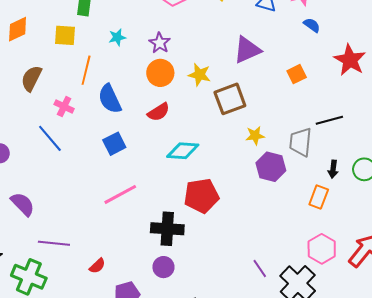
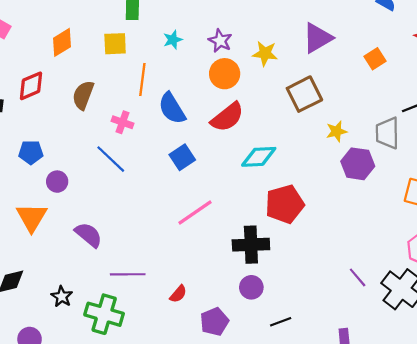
yellow star: (199, 75) -> (265, 53), moved
red semicircle: (159, 112) -> (227, 117), size x1.4

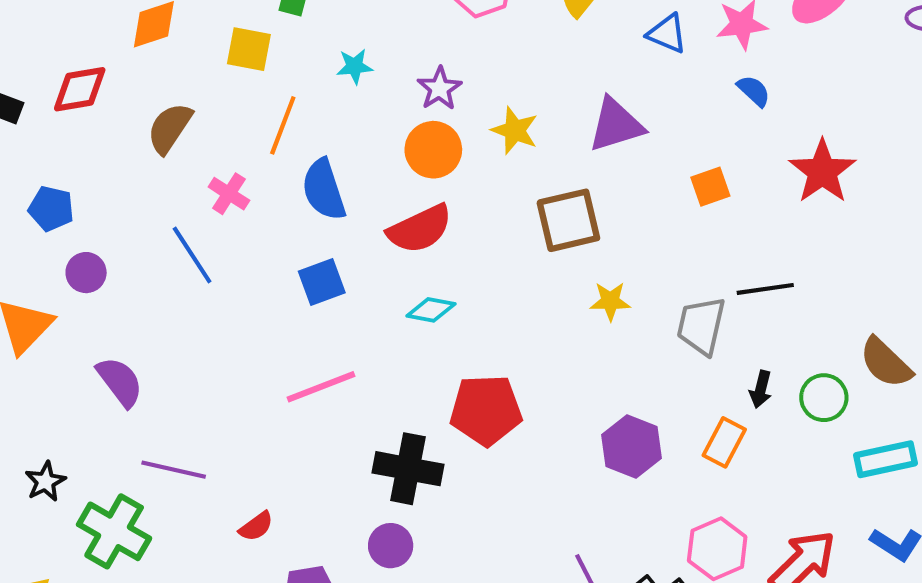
cyan diamond: (259, 157) -> (431, 310), moved, size x0.7
purple hexagon: (358, 164) -> (631, 446), moved

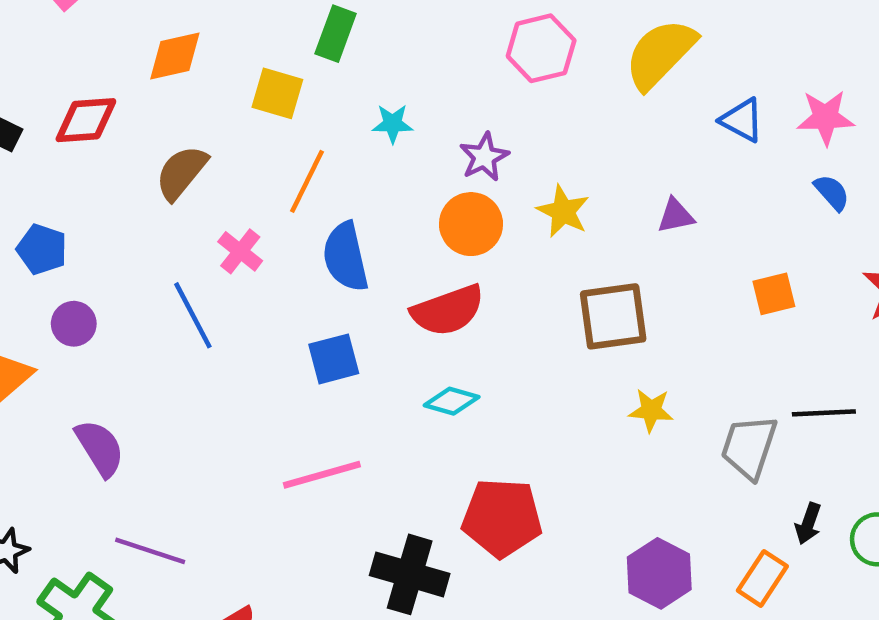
purple triangle: (616, 125) -> (676, 216), size x0.6

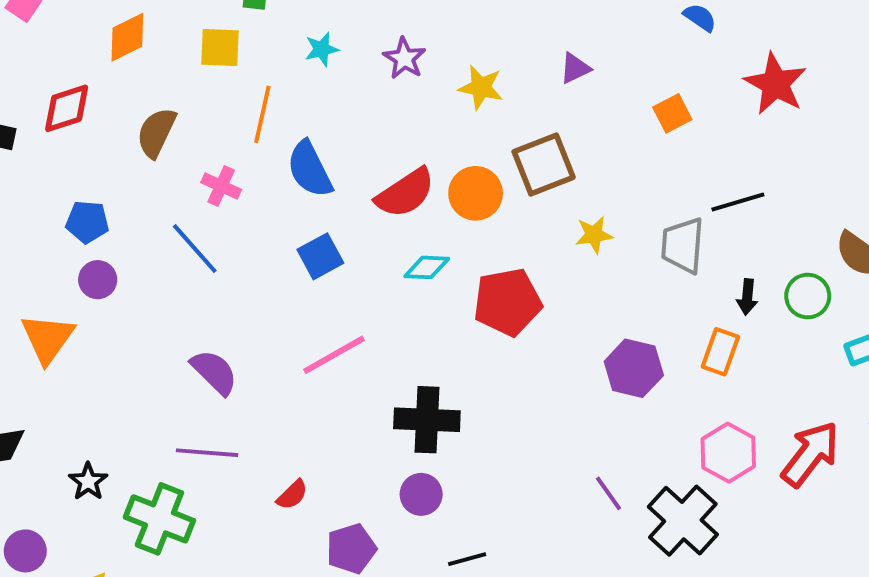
orange circle: (471, 224) -> (476, 193), moved
blue pentagon: (42, 249) -> (87, 222), moved
purple semicircle: (100, 448) -> (214, 372), moved
red pentagon: (502, 518) -> (508, 302), moved

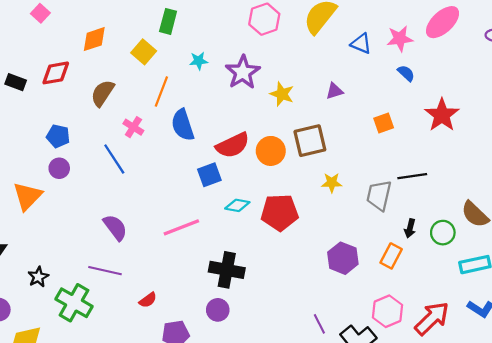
yellow square: (220, 47) -> (144, 52), turned 30
purple star: (404, 58) -> (243, 72), size x1.5
blue square: (320, 256) -> (209, 175), moved
cyan diamond: (427, 267) -> (237, 205), moved

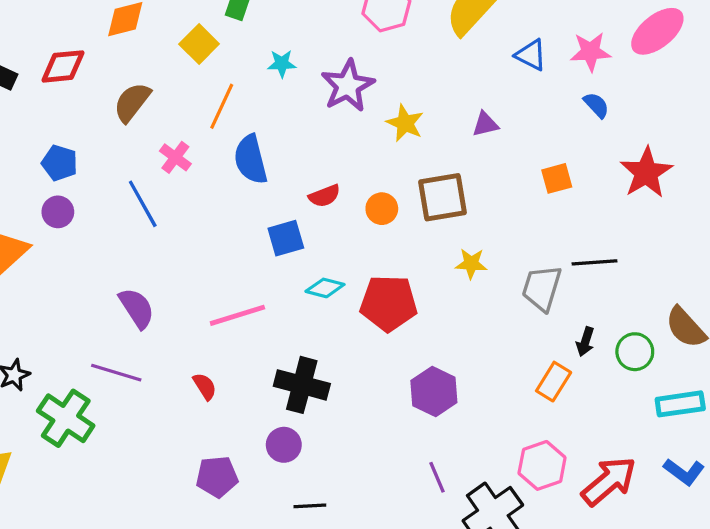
red semicircle: (233, 145) -> (324, 196), size x0.6
orange circle: (271, 151) -> (382, 209), size x0.7
purple hexagon: (343, 258) -> (434, 391), moved
red semicircle: (148, 300) -> (205, 386), moved, turned -90

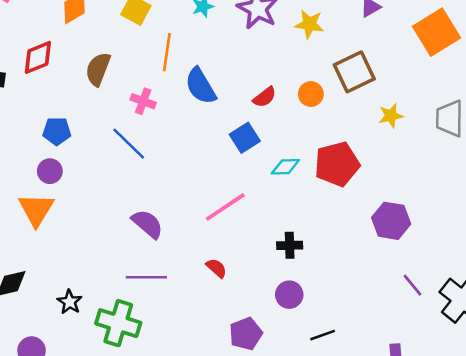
orange square: (557, 178) -> (437, 32), size x1.8
purple circle: (58, 212) -> (50, 171), moved
black cross: (302, 385) -> (290, 245), size x0.6

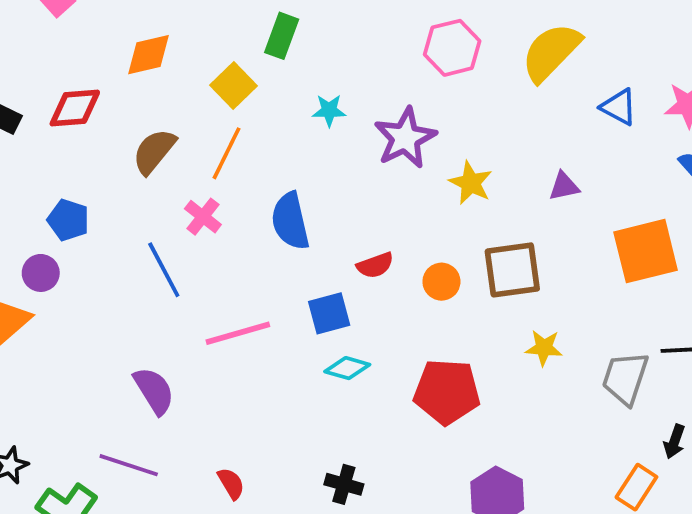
orange line: (167, 52) -> (226, 153), moved
cyan diamond: (285, 167) -> (347, 368), moved
pink line: (225, 207) -> (238, 333), moved

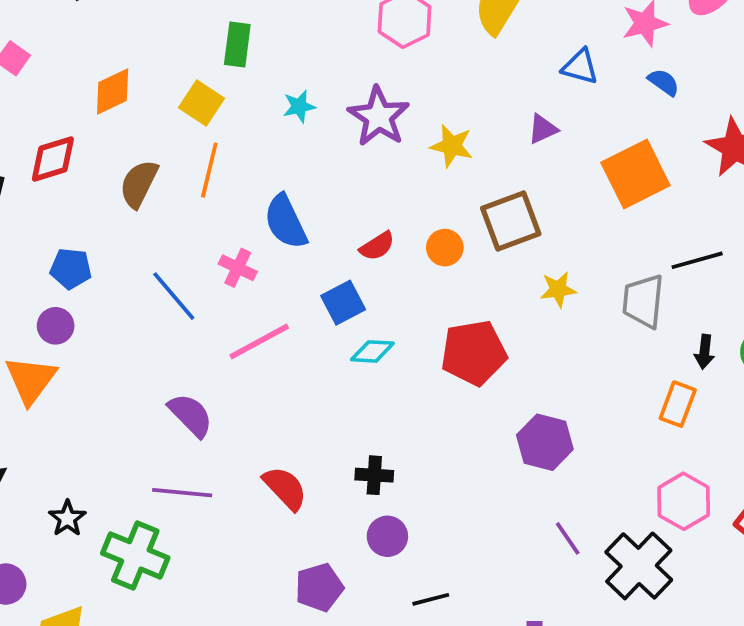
blue triangle: (619, 107) -> (580, 67), moved
pink cross: (203, 217) -> (238, 268), moved
red semicircle: (231, 483) -> (285, 488), size x1.5
black cross: (344, 484) -> (374, 475), moved

